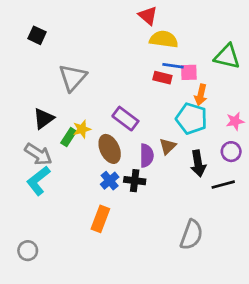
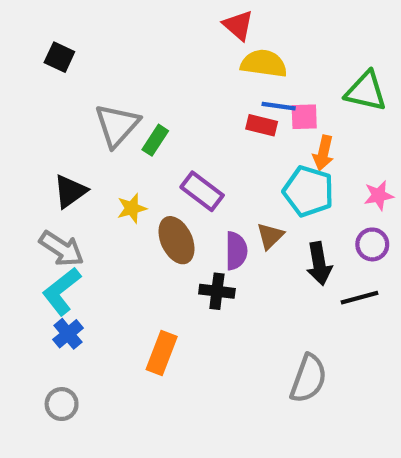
green rectangle: (69, 137) -> (155, 140), moved
blue cross: (110, 181) -> (68, 334), moved
gray circle: (28, 251) -> (62, 404), moved

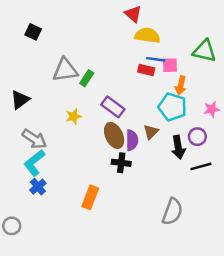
gray triangle: (117, 125) -> (65, 70), turned 40
black triangle: (70, 191) -> (20, 100), moved
brown ellipse: (176, 240) -> (114, 135), moved
purple circle: (372, 244) -> (197, 137), moved
gray circle: (62, 404) -> (12, 226), moved

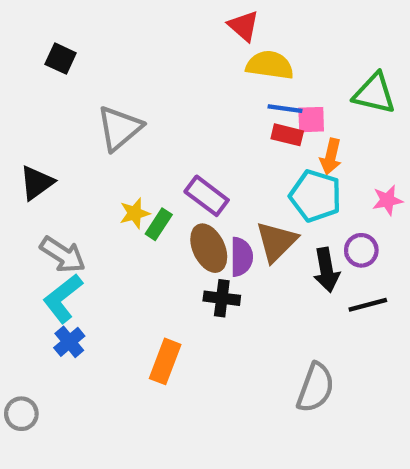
gray triangle: (65, 70) -> (119, 128), turned -32
red rectangle: (146, 70) -> (287, 135), moved
green rectangle: (87, 78) -> (159, 224), moved
brown triangle: (151, 132) -> (276, 242), size x1.5

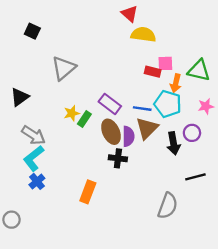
green triangle: (374, 93) -> (199, 70), moved
blue line: (285, 109) -> (142, 109), moved
black line: (368, 305) -> (195, 177), moved

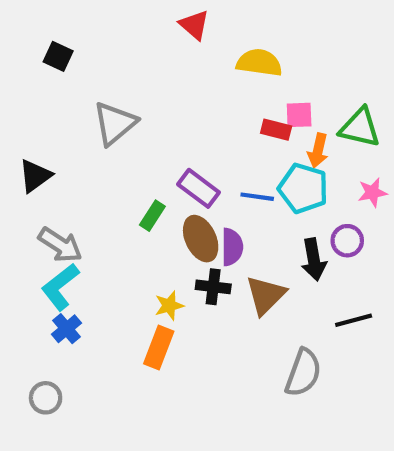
red triangle: (129, 14) -> (194, 25), moved
yellow star: (72, 113) -> (169, 306), moved
brown triangle: (147, 128) -> (266, 295), moved
gray circle: (12, 220) -> (46, 398), moved

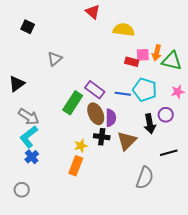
gray triangle: (115, 123) -> (55, 59), size x0.7
orange arrow: (318, 151) -> (157, 53), moved
green rectangle: (152, 216) -> (73, 103), size x1.6

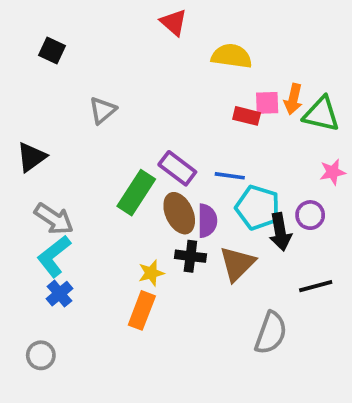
cyan pentagon: (145, 90) -> (258, 208), moved

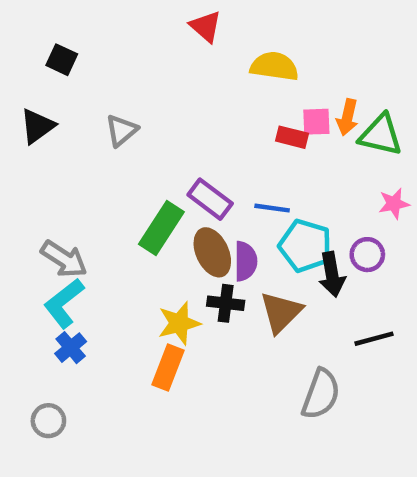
black triangle: (31, 157) -> (37, 126), moved
yellow star: (151, 273) -> (179, 323), size x1.4

